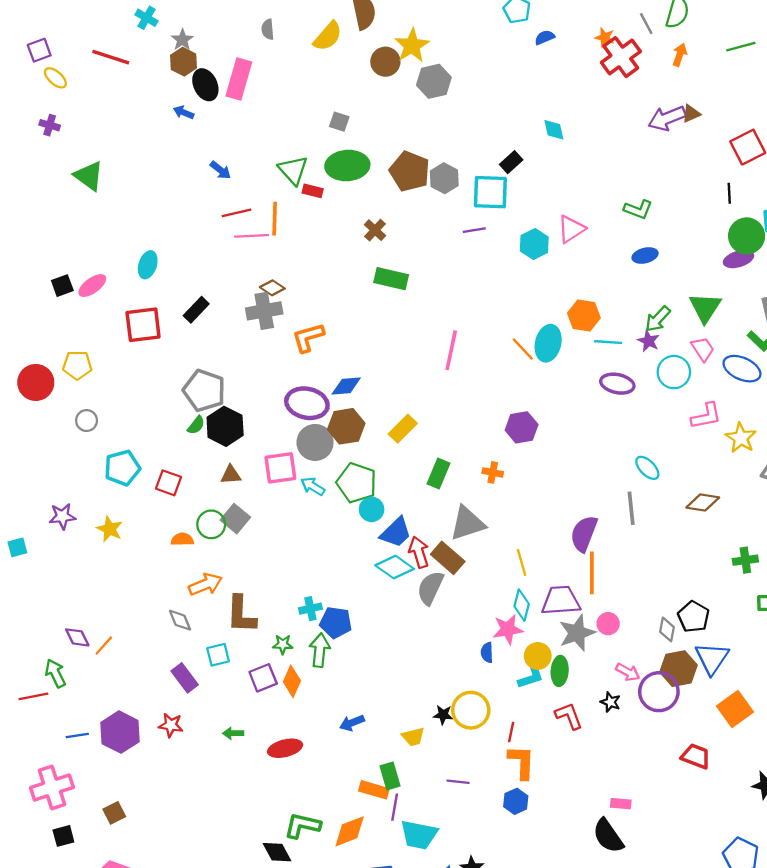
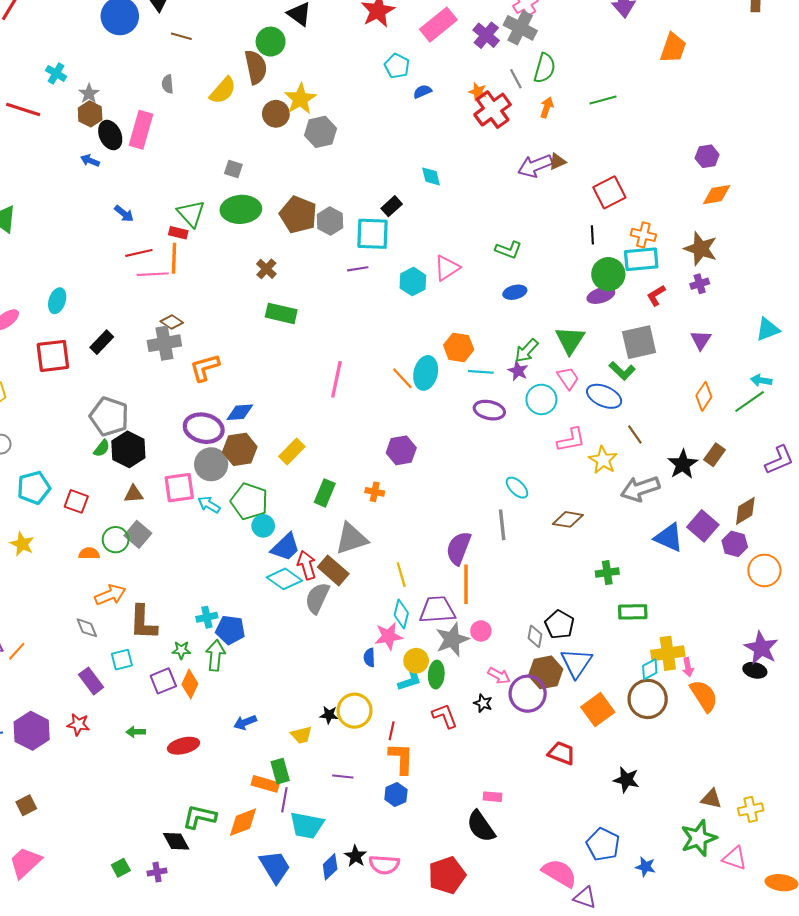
red rectangle: (313, 191) -> (178, 233), moved

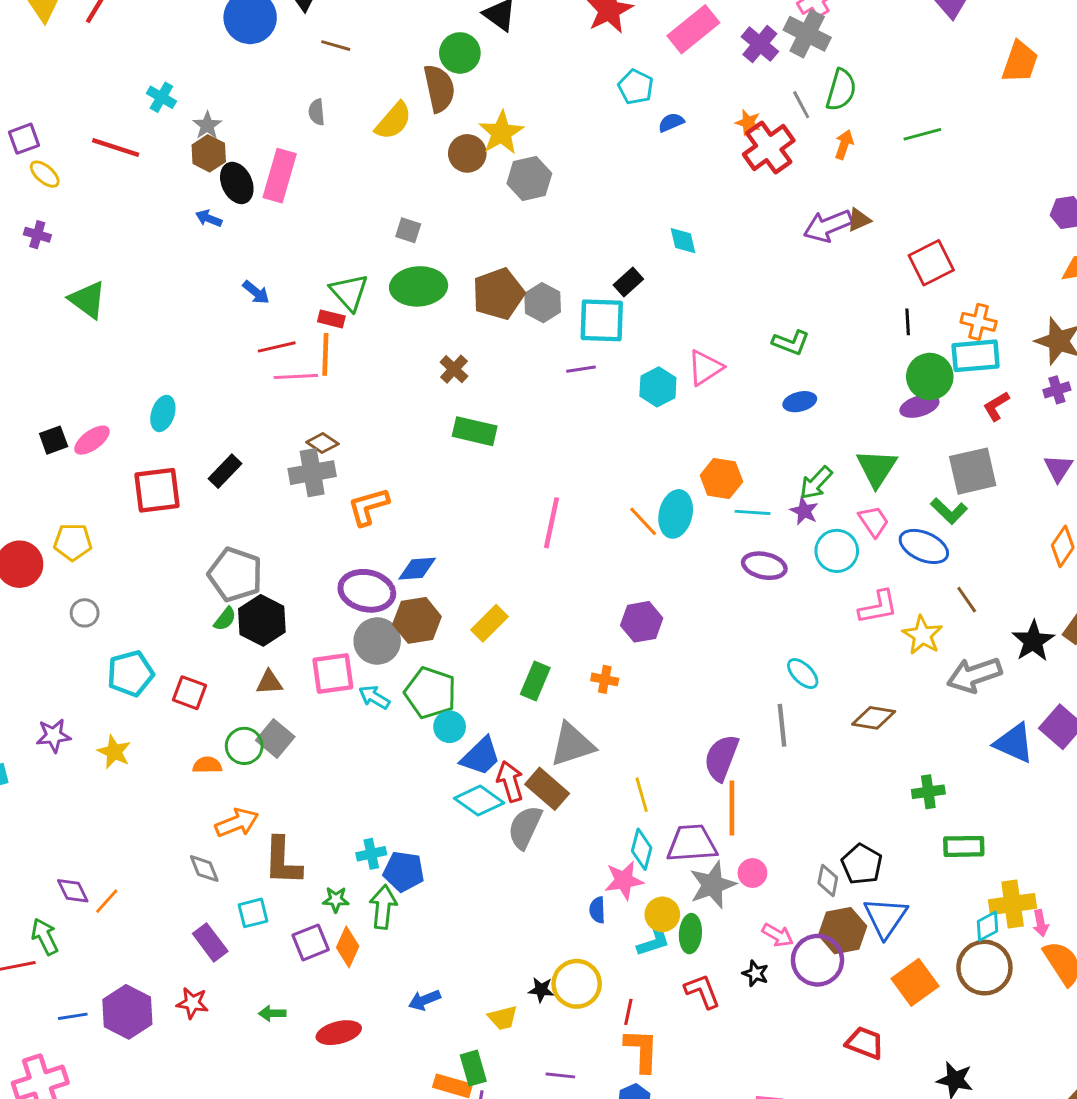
brown pentagon: (298, 215) -> (498, 294), turned 30

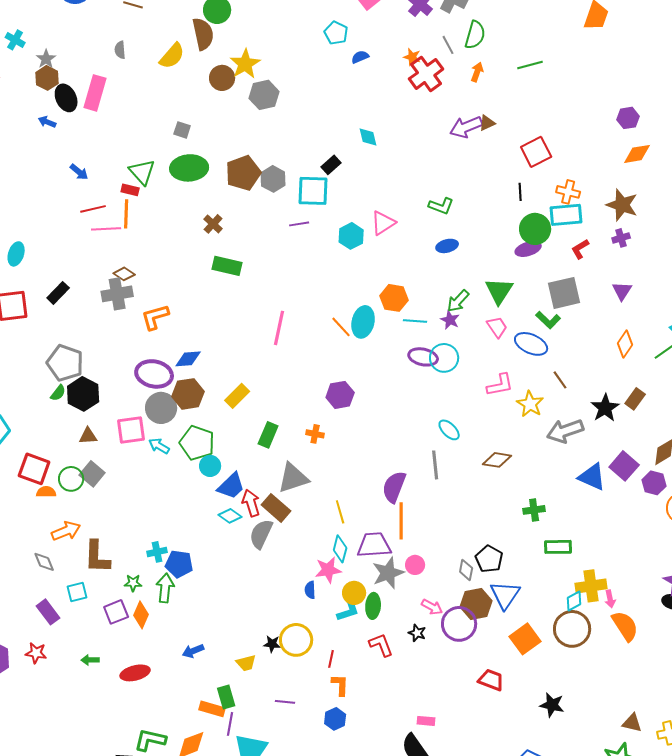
cyan circle: (837, 551) -> (444, 358), moved
red square: (190, 693) -> (34, 469), moved, size x1.4
cyan diamond: (479, 801) -> (230, 516), size x0.7
orange L-shape: (642, 1050) -> (340, 685), size x0.7

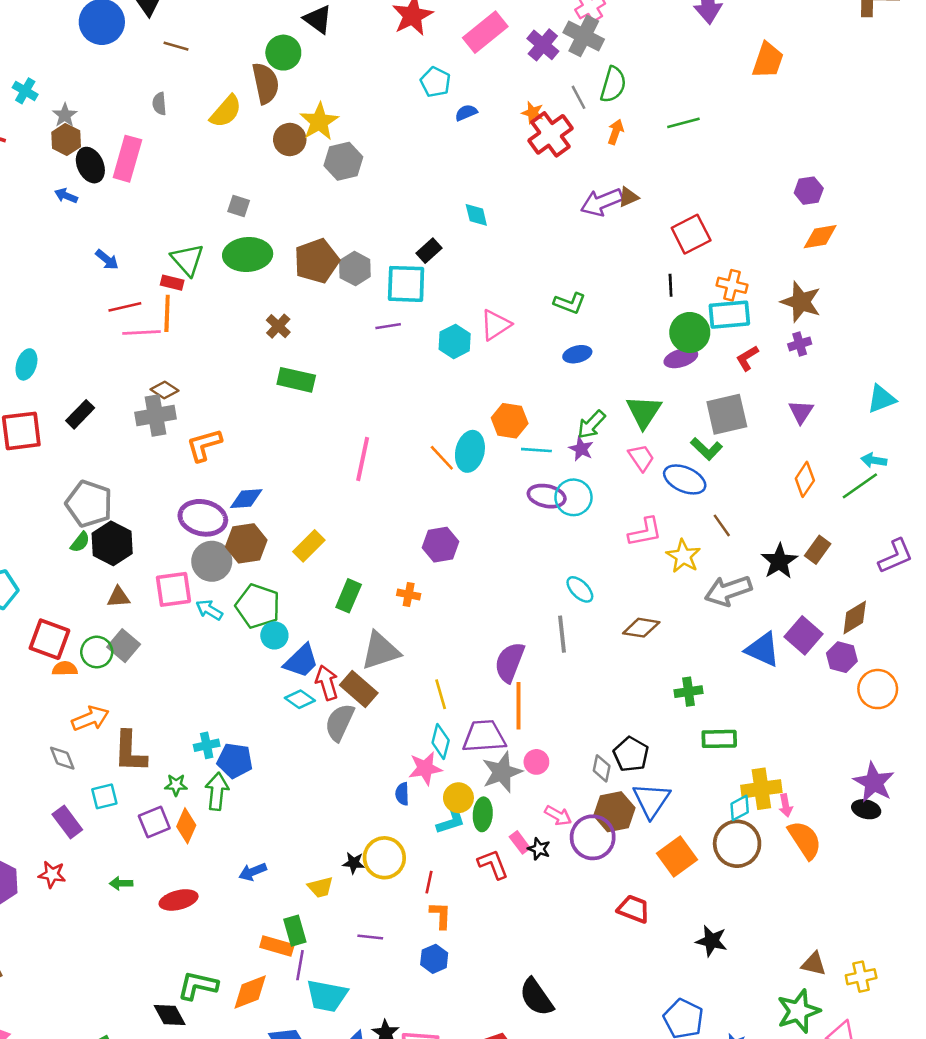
pink rectangle: (426, 721) -> (520, 842), moved, turned 48

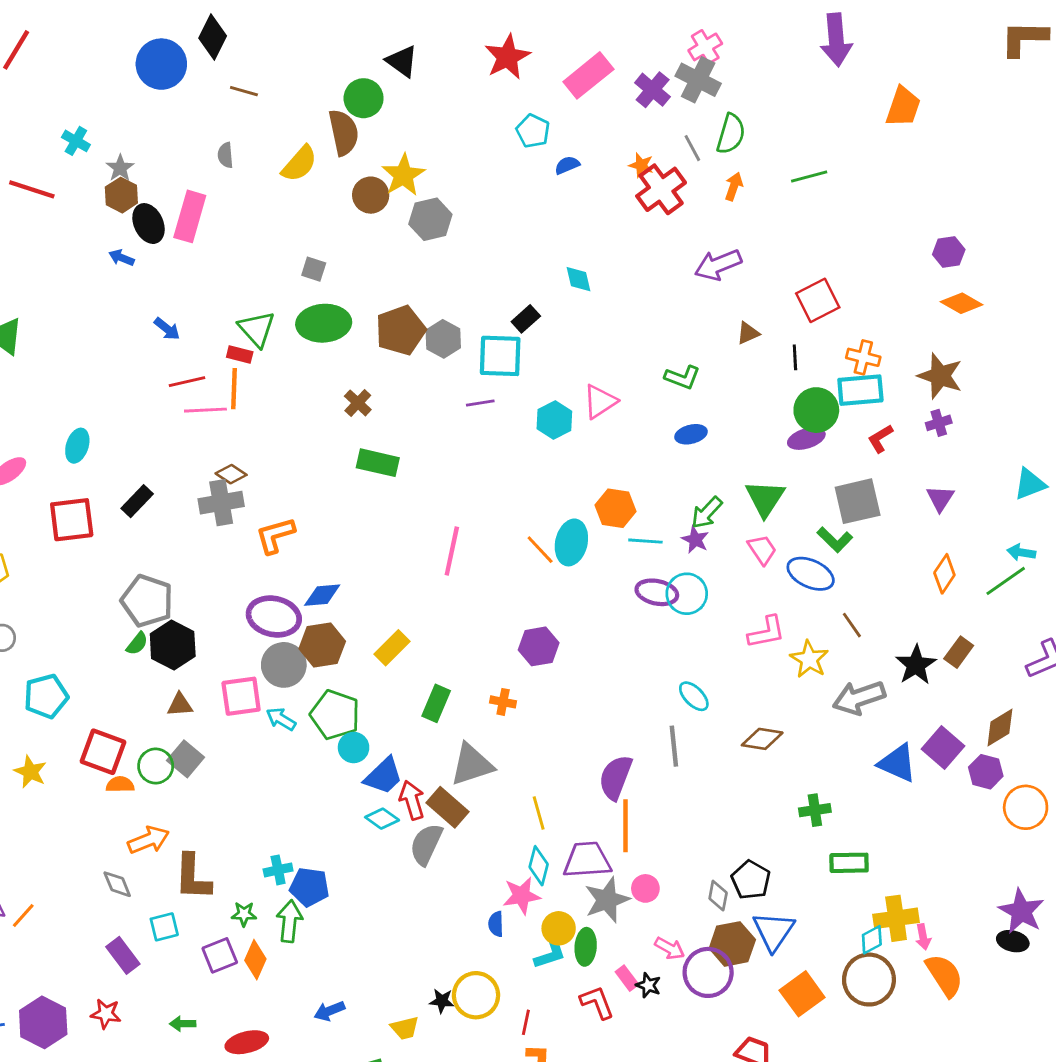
brown triangle: (628, 197) -> (748, 333), moved
orange diamond: (820, 237) -> (962, 303), turned 39

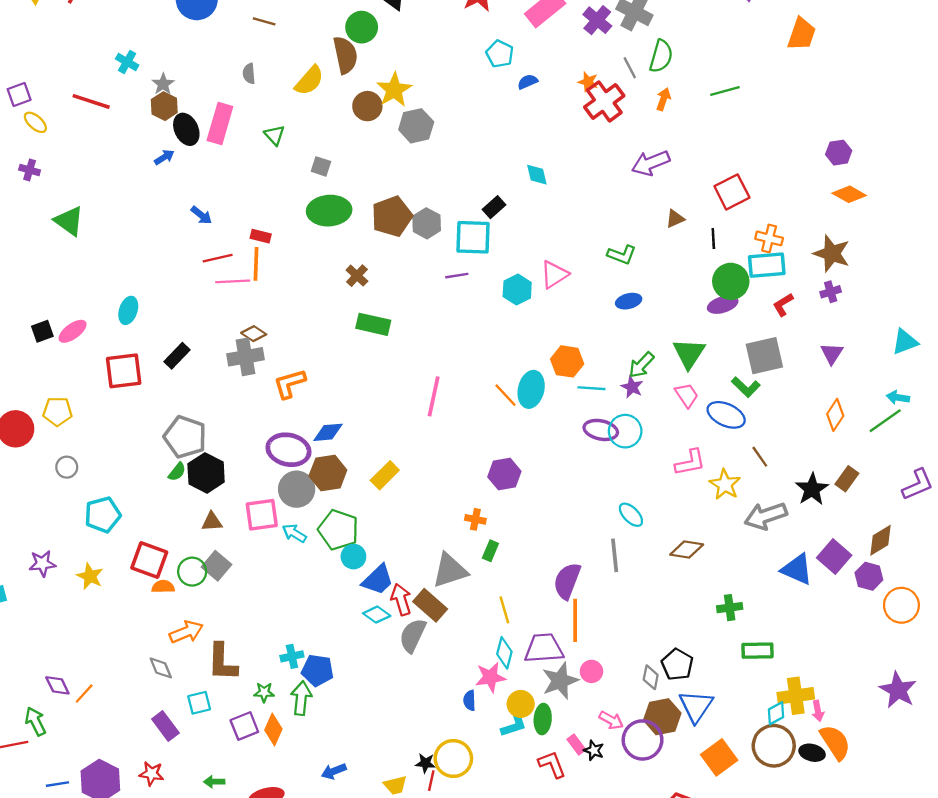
blue arrow: (121, 258) -> (164, 157), turned 126
green triangle: (257, 329) -> (275, 135), moved, size x0.7
green rectangle: (436, 703) -> (490, 551), moved, size x0.7
black ellipse: (1013, 941) -> (812, 753), moved
red line: (526, 1022) -> (431, 781), moved

